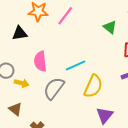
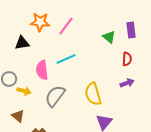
cyan line: (76, 65) -> (66, 59), moved
yellow semicircle: (93, 86) -> (93, 94), turned 140

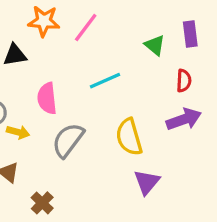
cyan line: (66, 59) -> (105, 81), moved
purple arrow: (127, 83) -> (184, 119), size x1.5

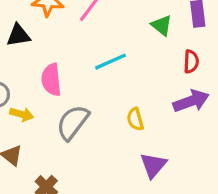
yellow semicircle: (129, 137) -> (135, 119), size x0.6

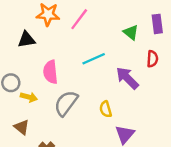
purple arrow: (191, 101) -> (127, 78), moved, turned -115
yellow semicircle: (135, 119) -> (106, 109), moved

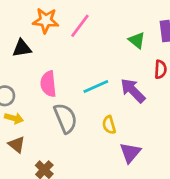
cyan line: (94, 59) -> (96, 87), moved
yellow arrow: (29, 97) -> (14, 118), moved
gray semicircle: (66, 103) -> (65, 118), turned 120

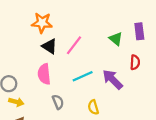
pink line: (80, 26) -> (74, 45), moved
black triangle: (22, 48) -> (49, 46), moved, turned 42
gray semicircle: (65, 118) -> (58, 102), size x0.6

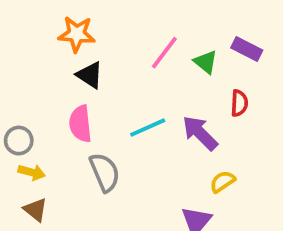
purple rectangle: (139, 31) -> (247, 49), turned -56
pink line: (74, 45) -> (164, 53), moved
gray semicircle: (58, 102) -> (105, 172), size x1.5
yellow semicircle: (93, 107) -> (222, 182), moved, turned 72

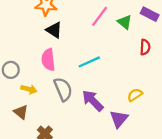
purple arrow: (200, 133) -> (93, 101), moved
yellow arrow: (32, 172) -> (29, 89), moved

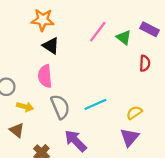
cyan line: (89, 62) -> (95, 104), moved
purple arrow: (93, 101) -> (76, 141), moved
purple triangle: (119, 119) -> (130, 137), moved

